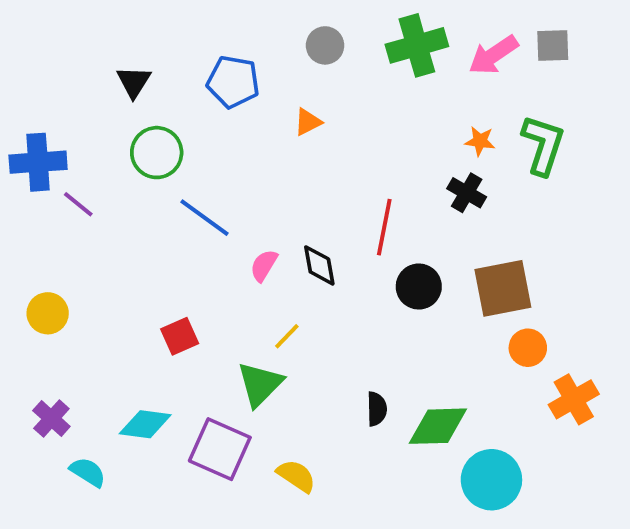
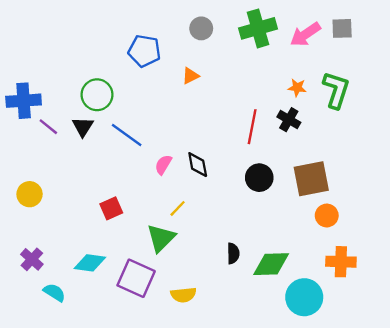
black triangle: (134, 82) -> (83, 127), moved
red line: (384, 227) -> (252, 127), moved
orange cross: (574, 399) -> (341, 262), moved, turned 32
yellow semicircle: (296, 476) -> (183, 295), turned 140

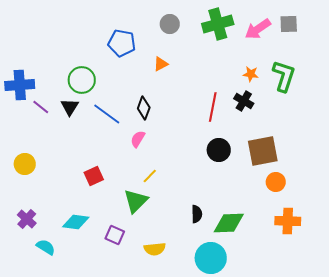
black diamond: (198, 165) -> (144, 108), moved, turned 30
purple square: (136, 278) -> (115, 235), size x0.6
cyan circle: (304, 297) -> (211, 258), moved

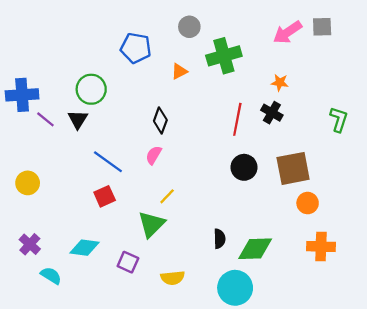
green cross: (218, 24) -> (224, 56), moved
green L-shape: (284, 76) -> (339, 119), moved, size x0.7
blue line: (107, 114) -> (108, 162), moved

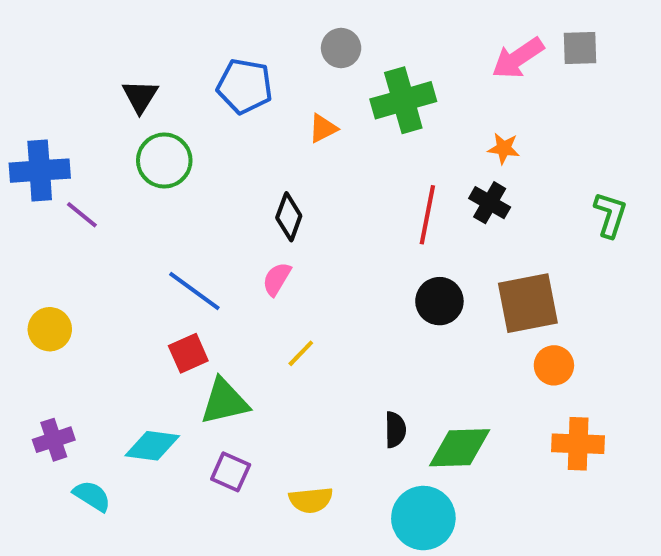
black triangle: (78, 119) -> (140, 96), moved
green triangle: (151, 224) -> (225, 402), moved, turned 32
purple cross: (30, 244) -> (54, 440), turned 30

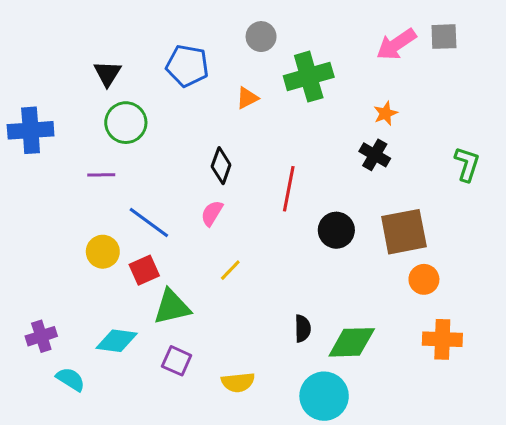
orange star: (504, 148) -> (386, 113), turned -30
purple line: (82, 215) -> (101, 175), moved, turned -40
red line: (427, 215) -> (289, 189), moved
yellow circle: (50, 329) -> (103, 252), moved

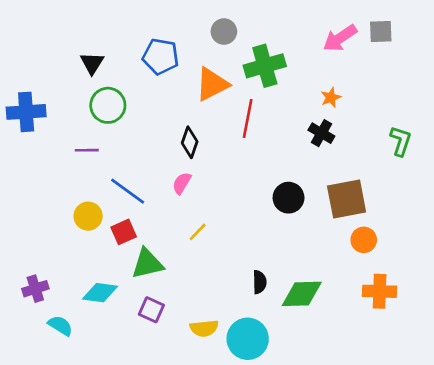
orange triangle: (247, 98) -> (212, 84), size x1.8
red line: (289, 189) -> (248, 119), moved
cyan circle: (324, 396) -> (248, 339), moved

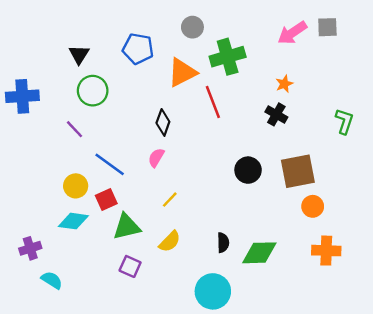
red line: (248, 119) -> (213, 102), turned -32
purple line: (87, 150) -> (74, 129), turned 48
cyan diamond: (100, 293) -> (73, 221), moved
yellow semicircle: (204, 328) -> (170, 241), moved, turned -40

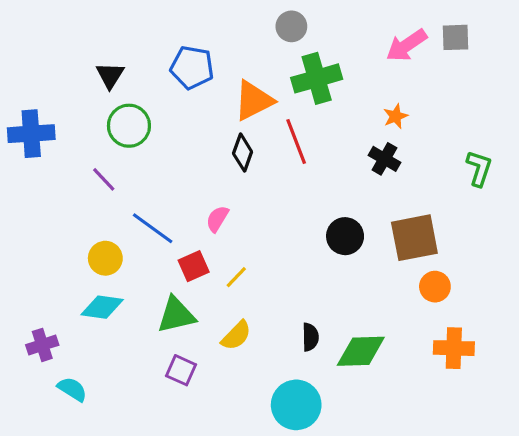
gray circle: (192, 27) -> (291, 26), moved
black diamond: (163, 122) -> (243, 153), moved
red square: (106, 200) -> (194, 266), moved

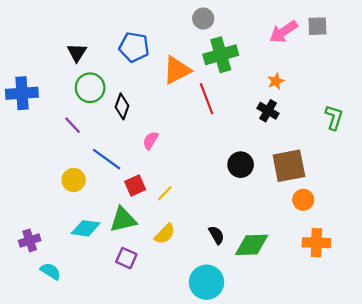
black diamond: (243, 153) -> (122, 106), moved
pink semicircle: (217, 219) -> (151, 140), moved
cyan diamond: (102, 307) -> (86, 228), moved
black semicircle: (310, 337) -> (216, 235), turned -30

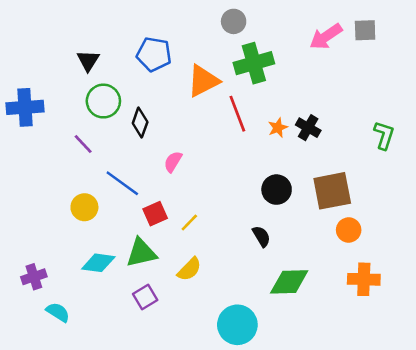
orange star: (276, 81) -> (278, 128), moved
black semicircle: (216, 235) -> (261, 236), moved
purple square: (126, 258) -> (145, 297), turned 35

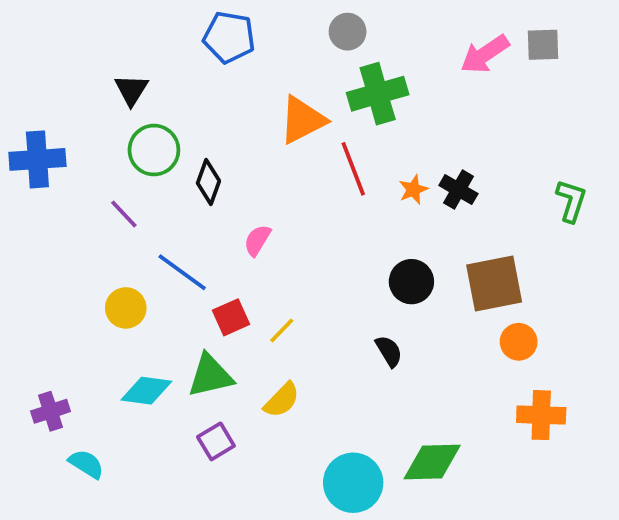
blue pentagon: (154, 54) -> (229, 37), moved
green diamond: (289, 282) -> (432, 462), moved

